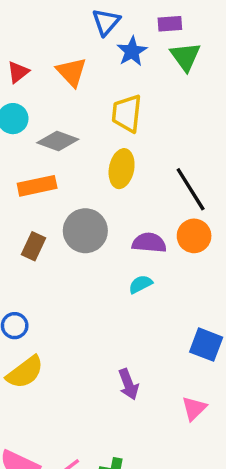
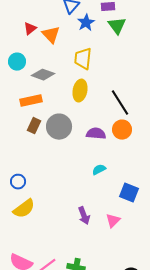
red triangle: (18, 72) -> (30, 29), moved
brown rectangle: (34, 246) -> (34, 126), moved
cyan semicircle: (141, 284) -> (99, 170), moved
pink triangle: (194, 408) -> (113, 221), moved

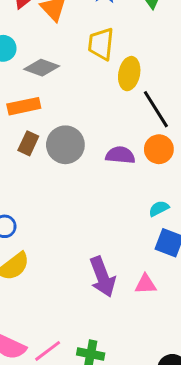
yellow ellipse: (80, 91) -> (129, 74), moved
cyan semicircle: (99, 170) -> (159, 209), moved
purple arrow: (84, 216) -> (102, 277), size x1.5
pink triangle: (113, 221) -> (146, 284), turned 42

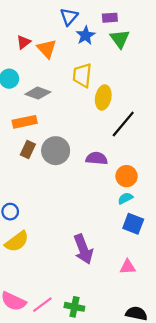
black line: (156, 109) -> (123, 124), turned 72
orange circle: (159, 149) -> (127, 176), moved
pink triangle: (146, 284) -> (128, 267), moved

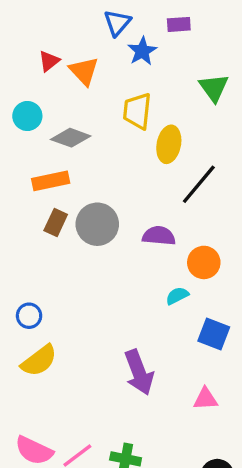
green triangle: (120, 39) -> (214, 88), moved
cyan semicircle: (125, 198) -> (177, 296), moved

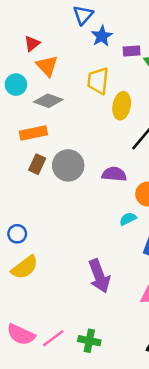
purple rectangle: (179, 24) -> (132, 51), moved
orange triangle: (84, 71) -> (47, 66), moved

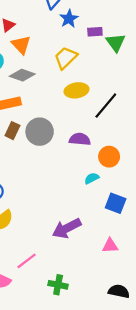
yellow trapezoid: (98, 81) -> (66, 58), turned 40
yellow ellipse: (122, 106) -> (76, 90), moved, turned 70
purple arrow: (99, 276) -> (67, 228), turned 84
pink line: (53, 338) -> (27, 261), moved

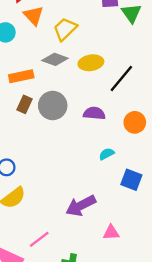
yellow trapezoid: (66, 58) -> (65, 29), moved
gray diamond: (22, 75) -> (55, 59), moved
orange circle: (109, 157) -> (135, 122), moved
pink triangle: (110, 246) -> (111, 233), moved

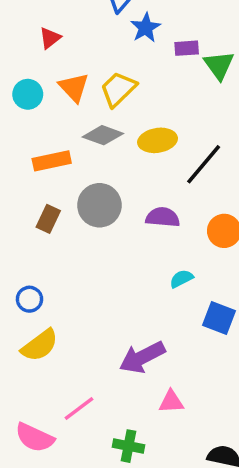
orange triangle: (34, 16) -> (74, 87), moved
brown rectangle: (25, 104) -> (48, 219), moved
pink triangle: (111, 233) -> (171, 402), moved

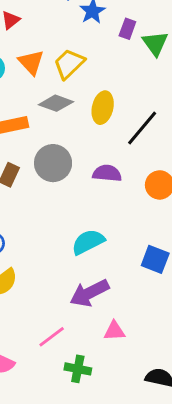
purple rectangle: (187, 48) -> (127, 29), turned -66
yellow ellipse: (158, 140) -> (103, 108), turned -68
cyan semicircle: (181, 279) -> (88, 242), moved, size x1.6
pink line: (79, 408) -> (52, 337), moved

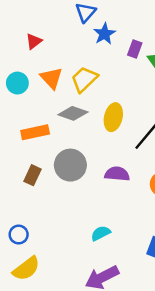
cyan semicircle: (88, 242) -> (101, 233), size x0.7

